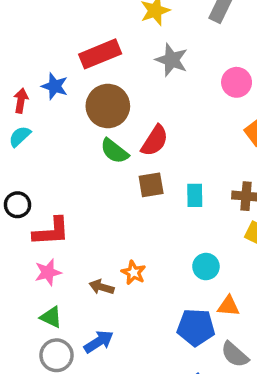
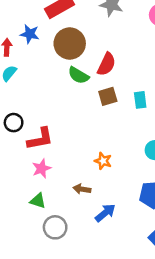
brown arrow: (102, 287) -> (82, 189), moved
green triangle: (51, 317) -> (38, 201), moved
blue arrow: (99, 342) -> (105, 213), moved

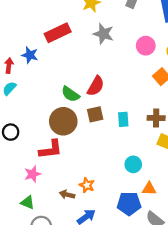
brown circle: (70, 43) -> (63, 121), moved
red L-shape: (40, 139) -> (51, 149), moved
orange star: (103, 161) -> (87, 185), moved

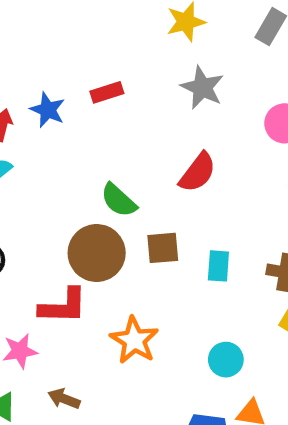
red rectangle: (58, 33) -> (107, 92), moved, size x0.6
red semicircle: (96, 86) -> (198, 172), moved
orange star: (87, 185) -> (134, 340), moved, size x1.5
brown arrow: (67, 195) -> (64, 399), moved

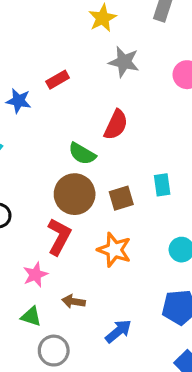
red semicircle: (198, 172) -> (116, 125), moved
brown square: (163, 248) -> (121, 198), moved
red L-shape: (63, 306) -> (59, 237), turned -51

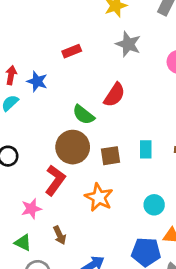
blue star: (19, 101) -> (37, 81), moved
brown arrow: (74, 301) -> (60, 235), turned -132

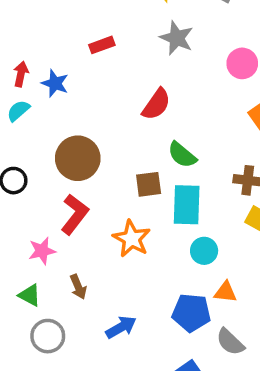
green semicircle: (83, 115) -> (182, 155), moved
brown circle: (73, 147) -> (78, 158), moved
cyan rectangle: (146, 149) -> (187, 205), moved, size x1.6

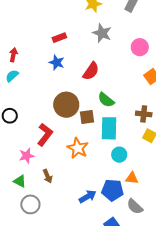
blue star: (55, 83) -> (57, 62), moved
brown circle: (78, 158) -> (66, 105), moved
blue arrow: (121, 327) -> (88, 196), moved

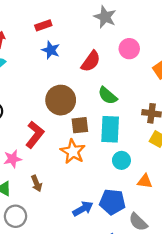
red rectangle: (59, 38) -> (43, 25), moved
pink circle: (140, 47) -> (129, 49), moved
brown square: (87, 117) -> (80, 125), moved
orange triangle: (132, 178) -> (145, 181), moved

